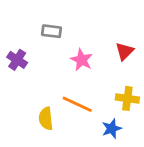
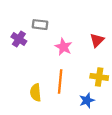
purple cross: (17, 60) -> (19, 39), moved
orange line: (77, 104) -> (60, 81), turned 70

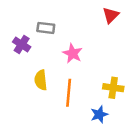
red triangle: (97, 40) -> (111, 15), moved
yellow semicircle: (36, 93) -> (41, 80), moved

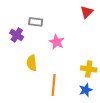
orange line: (69, 93) -> (54, 85), moved
blue star: (99, 114) -> (86, 90), moved

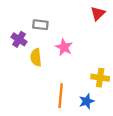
yellow semicircle: (32, 63) -> (36, 57), moved
blue star: (86, 90) -> (87, 101), moved

